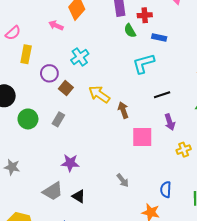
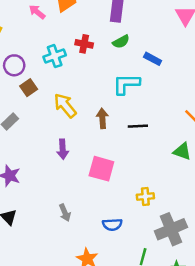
red cross: (145, 15) -> (84, 44), moved
green semicircle: (130, 31) -> (121, 42), turned -104
brown arrow: (123, 110) -> (102, 118), moved
purple arrow: (170, 122) -> (63, 149), moved
blue semicircle: (166, 190) -> (112, 225), moved, turned -112

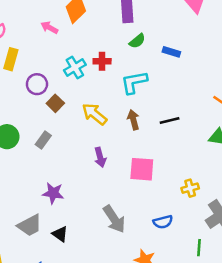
red cross: (84, 44) -> (102, 61), moved
cyan L-shape: (126, 84) -> (134, 82), moved
gray arrow: (65, 213) -> (114, 219), size x1.6

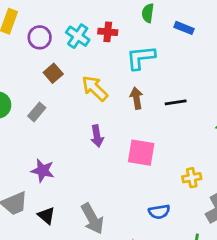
green semicircle: (137, 41) -> (148, 13), turned 133
cyan cross: (75, 67) -> (78, 36), turned -30
purple circle: (37, 84) -> (40, 37), moved
gray arrow: (114, 219) -> (92, 219), moved

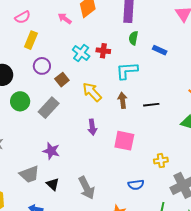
purple circle: (40, 37) -> (42, 66), moved
gray rectangle: (37, 112) -> (49, 108), size x1.5

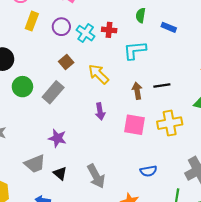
purple circle: (42, 66) -> (61, 27), moved
brown arrow: (122, 100) -> (137, 91), moved
yellow cross: (161, 161) -> (170, 123), moved, size x1.6

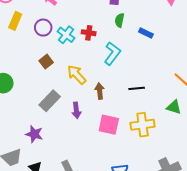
cyan L-shape: (135, 50) -> (112, 53), turned 130
brown arrow: (137, 91) -> (100, 91), moved
gray rectangle: (53, 92) -> (50, 101), moved

